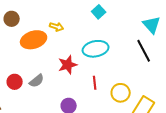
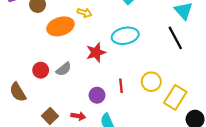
red line: (95, 83) -> (121, 86), moved

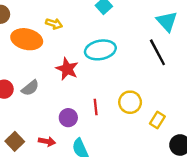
orange ellipse: (61, 26) -> (27, 39), turned 30
red star: (96, 52) -> (67, 69), turned -30
yellow rectangle: (175, 97) -> (157, 120), size x0.6

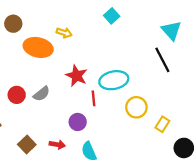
cyan ellipse: (100, 50) -> (114, 80), moved
red line: (96, 107) -> (93, 98), moved

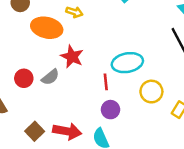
red star: (77, 76) -> (72, 57), moved
purple circle: (78, 122) -> (111, 110), moved
red arrow: (57, 145) -> (67, 131), size x1.6

